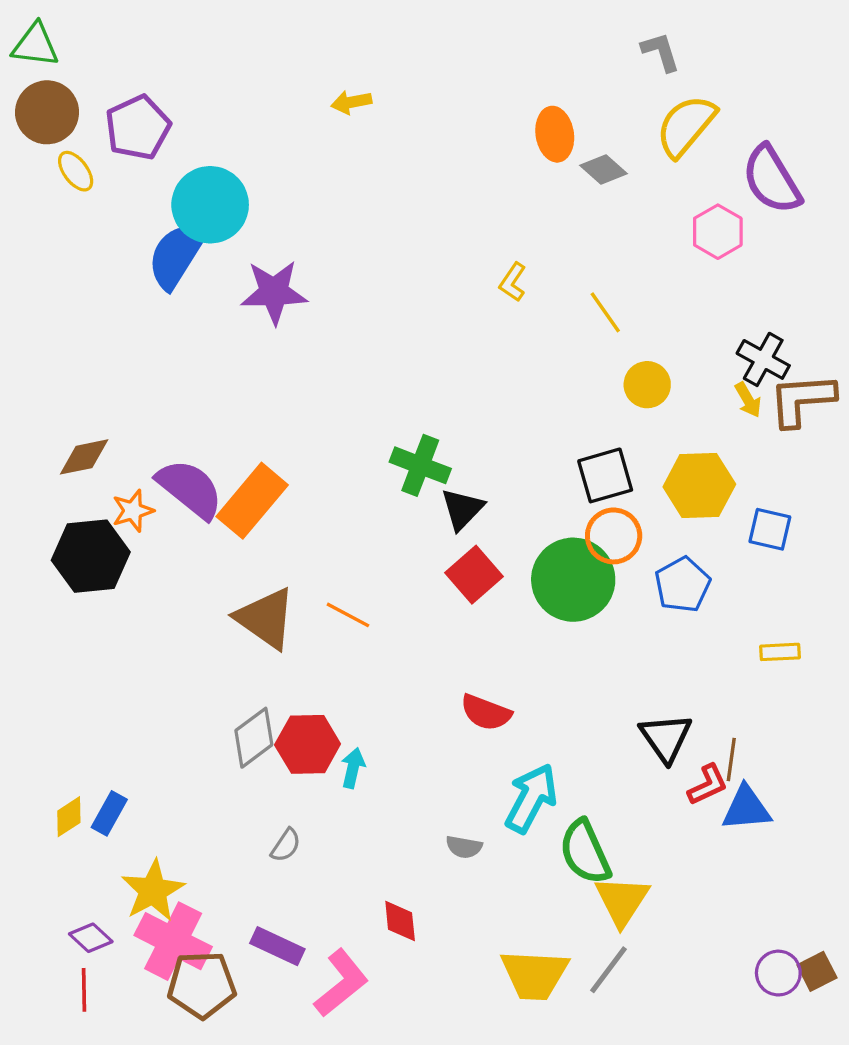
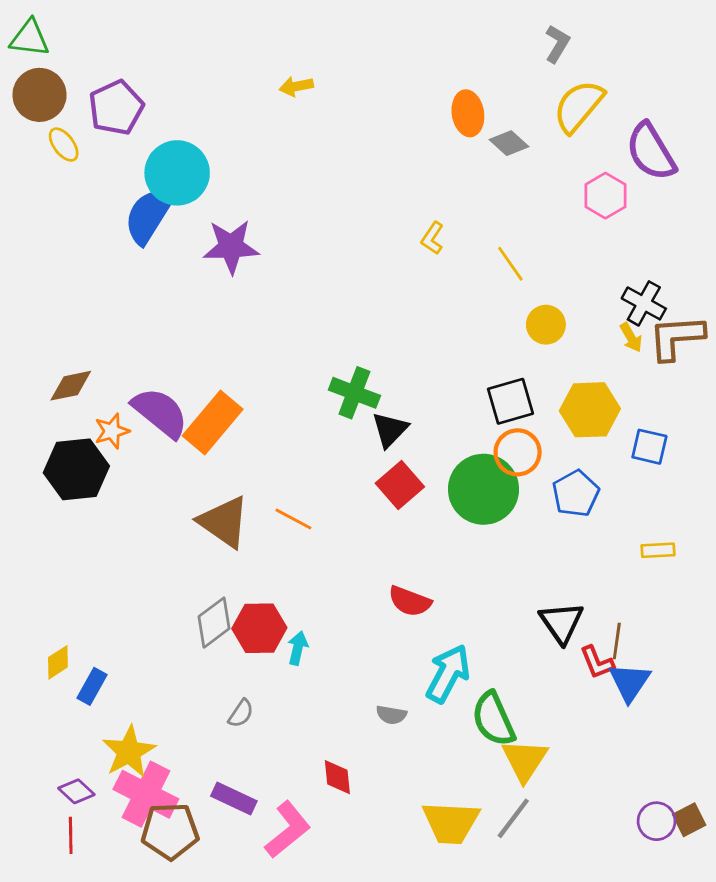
gray L-shape: (661, 52) -> (557, 44), turned 48
red L-shape: (708, 785) -> (597, 662), turned 93
blue triangle: (746, 808) -> (630, 682), turned -51
yellow diamond: (69, 817) -> (58, 662), moved

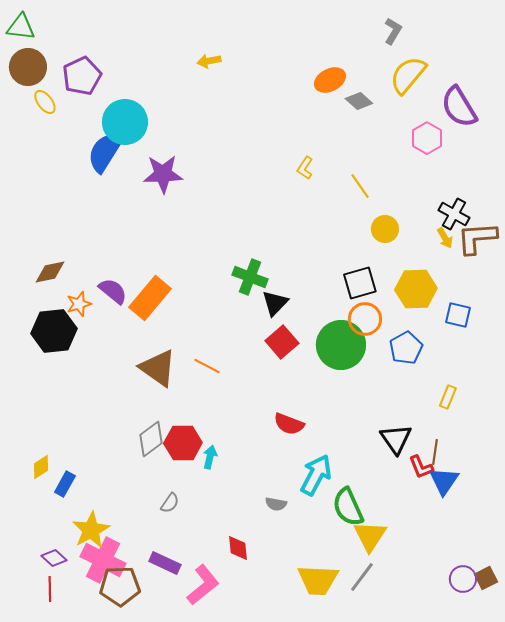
orange ellipse: (468, 113) -> (330, 80), turned 72
purple semicircle: (160, 413) -> (113, 291), size x0.7
yellow rectangle: (658, 550) -> (448, 397), moved, turned -65

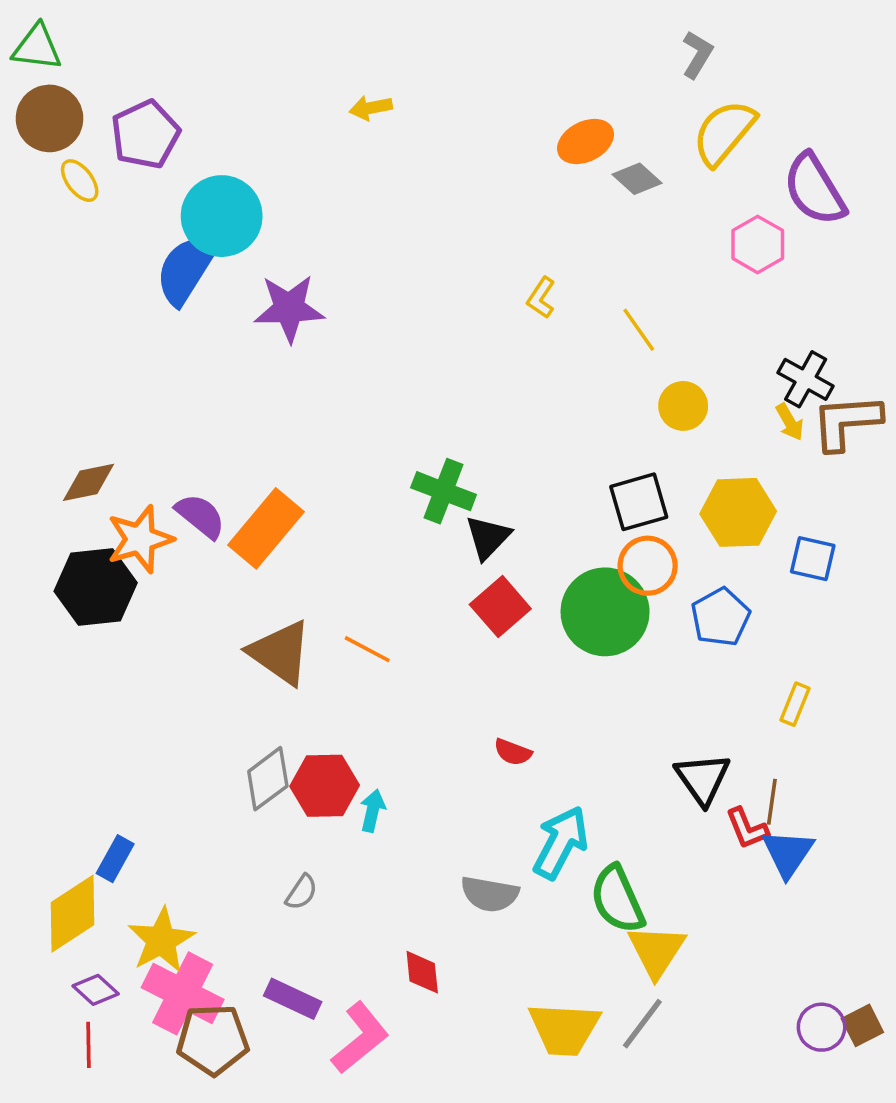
orange star: (79, 304) -> (140, 539), size x1.5
red semicircle: (289, 424) -> (513, 752), size x0.7
yellow diamond: (41, 467) -> (73, 914), moved, size x1.8
gray semicircle: (276, 504) -> (490, 894), size x1.5

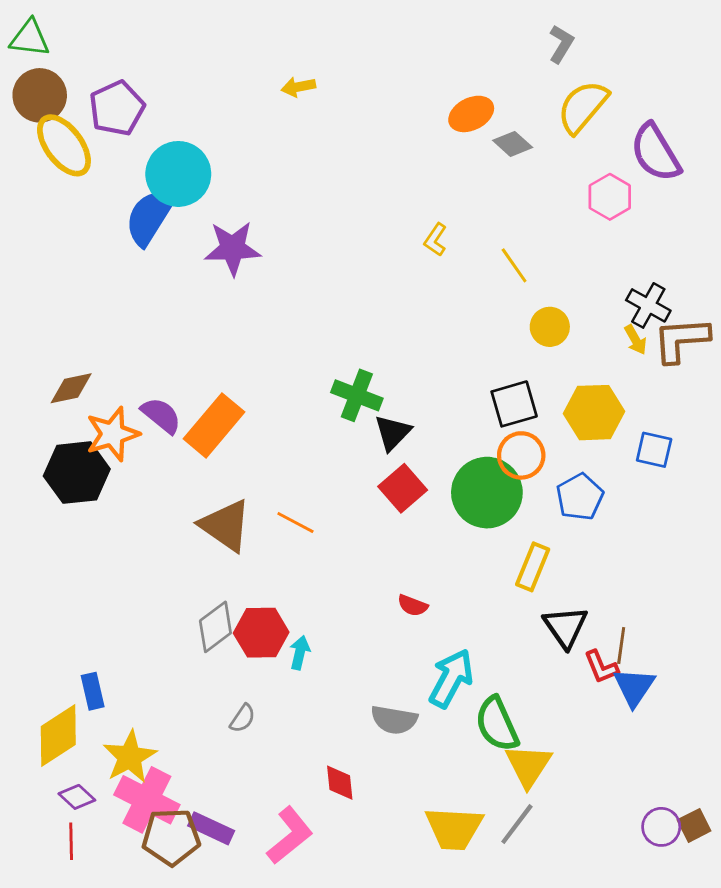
yellow ellipse: (80, 181) -> (64, 145), size x1.8
yellow rectangle: (795, 704) -> (533, 567), moved, size x1.4
blue rectangle: (115, 859) -> (93, 691), turned -42
purple rectangle: (293, 999) -> (211, 828), moved

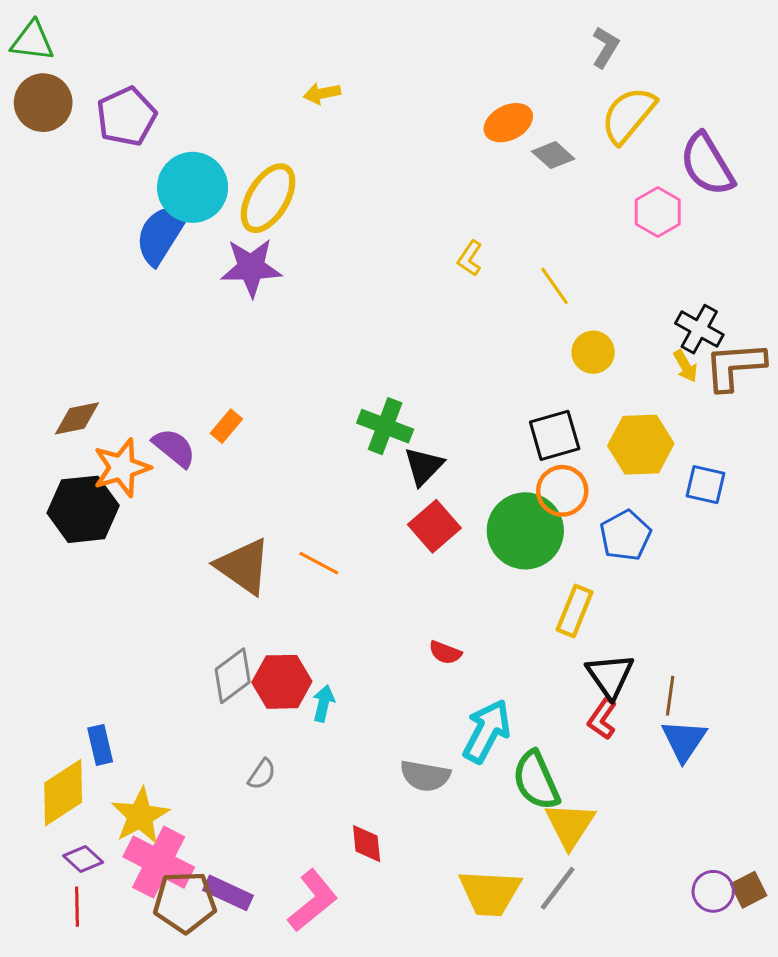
yellow ellipse: (64, 145) -> (268, 198), moved, turned 68
orange rectangle: (214, 425) -> (226, 426), moved, size x0.5
red L-shape: (601, 667) -> (602, 719), moved, turned 57

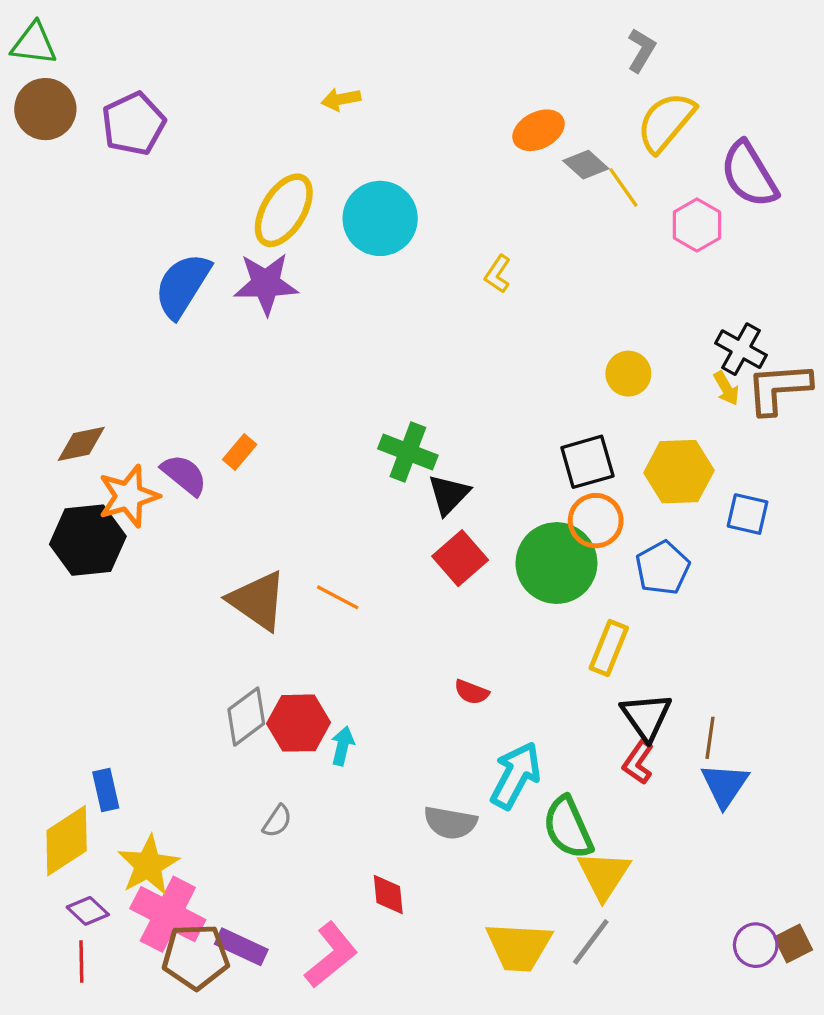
cyan circle: (193, 187) -> (380, 218), moved
blue semicircle: (162, 234) -> (183, 285), moved
yellow line: (555, 286) -> (623, 187), moved

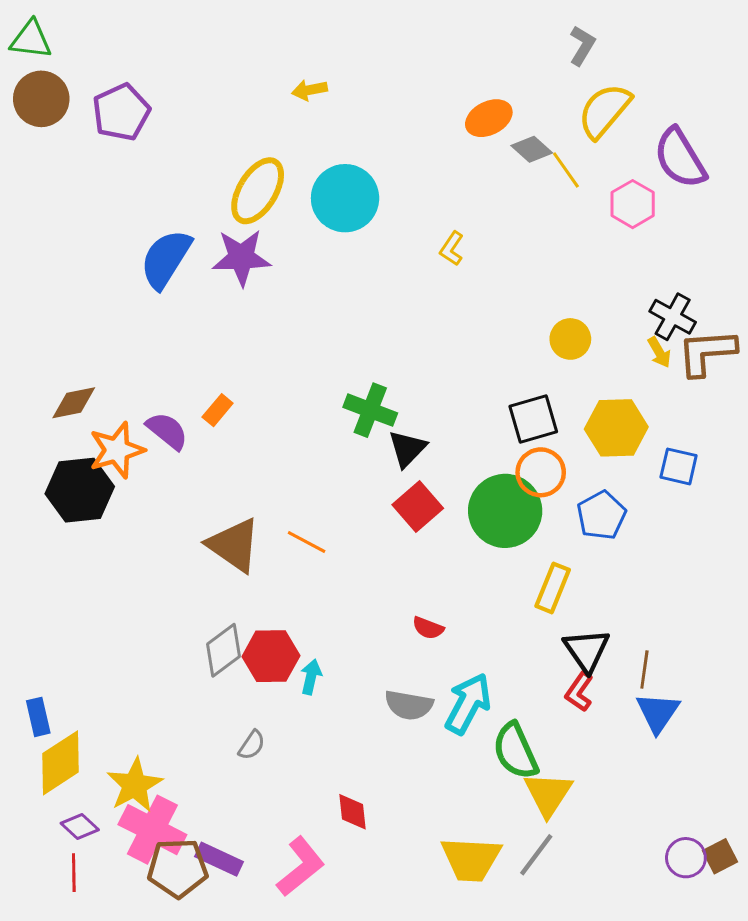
blue rectangle: (106, 790) -> (38, 717), moved
gray semicircle: (450, 823) -> (409, 705), moved

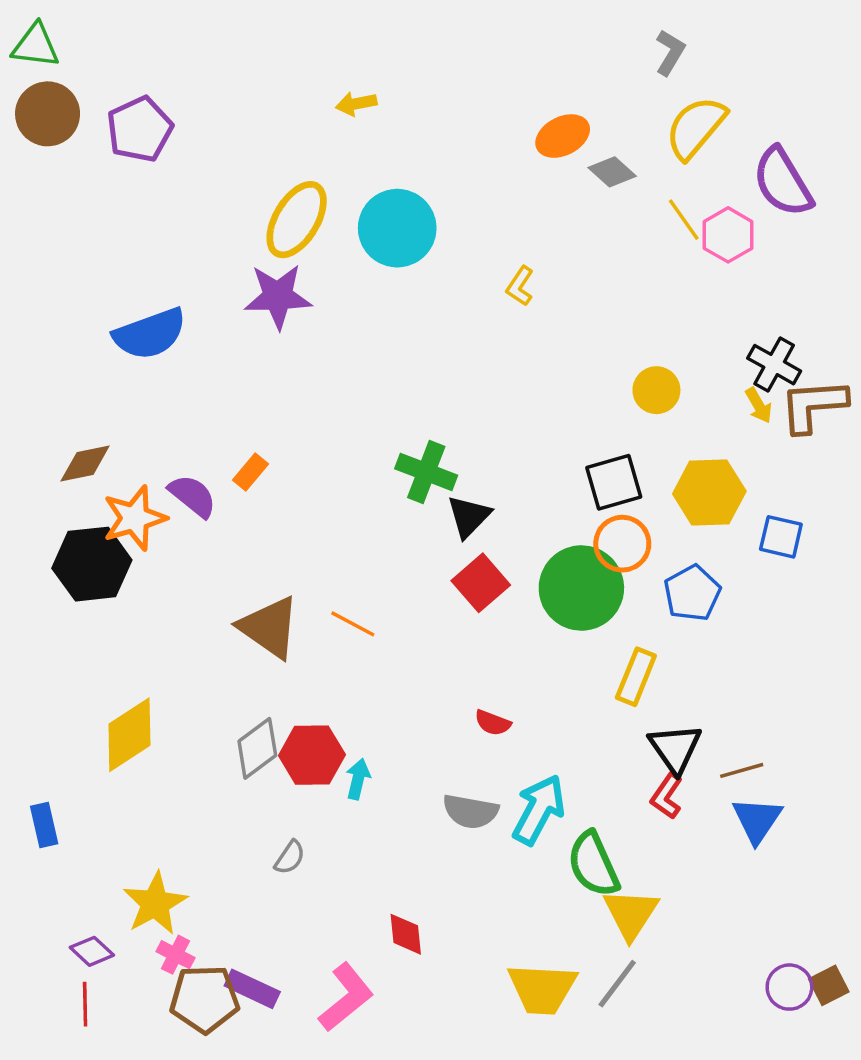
yellow line: (566, 170) -> (684, 220), moved
blue semicircle: (166, 259) -> (150, 334), moved, turned -142
brown line: (644, 669) -> (742, 770), turned 66
yellow diamond: (60, 763) -> (129, 735), moved
pink cross: (152, 830) -> (175, 955), size x0.5

